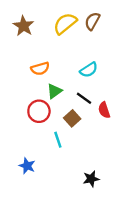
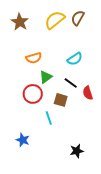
brown square: (72, 118) -> (61, 100), turned -32

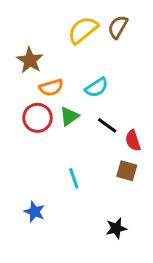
brown star: (20, 22) -> (30, 60), moved
cyan semicircle: (75, 59) -> (97, 88), moved
red circle: (33, 94) -> (37, 118), moved
brown square: (61, 100) -> (127, 171), moved

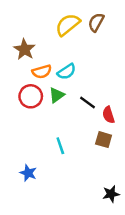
cyan semicircle: (97, 88) -> (67, 72), moved
black star: (116, 228) -> (111, 194), moved

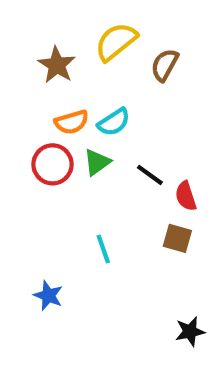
brown semicircle: (96, 22) -> (165, 65), moved
brown star: (25, 49) -> (57, 65), moved

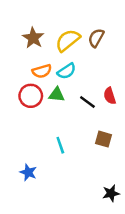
yellow semicircle: (116, 42) -> (68, 40), moved
green triangle: (97, 162) -> (57, 95), turned 42
red semicircle: (186, 196) -> (110, 96), moved

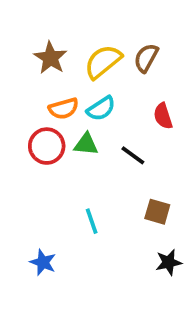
red semicircle: (110, 96) -> (163, 116), moved
black star: (111, 193) -> (169, 262), moved

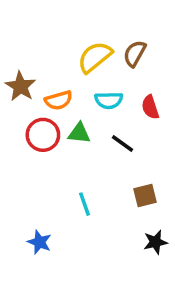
brown star: (50, 58) -> (20, 86), moved
cyan semicircle: (101, 109) -> (109, 100), moved, turned 32
brown square: (157, 212) -> (145, 195), turned -30

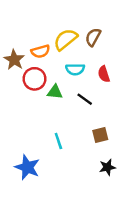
orange semicircle: (58, 100) -> (40, 51), moved
red circle: (43, 135) -> (34, 79), moved
blue star: (39, 242) -> (27, 167), size x1.5

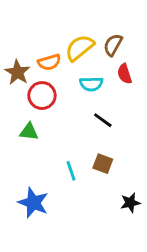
red semicircle: (104, 74) -> (125, 74), moved
green triangle: (55, 92) -> (29, 132), moved
brown square: (100, 135) -> (103, 164), moved, turned 35

